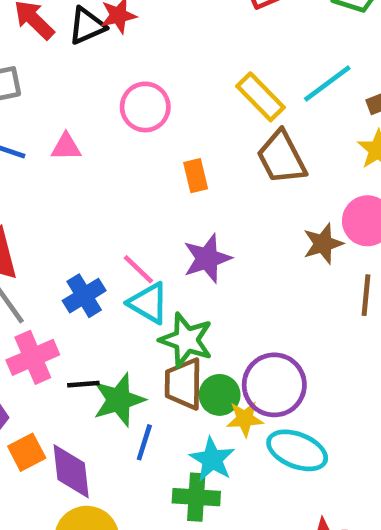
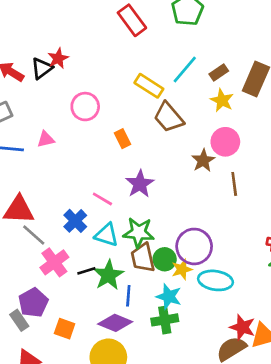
cyan triangle: (149, 303) -> (107, 235), moved
orange square: (27, 452) -> (65, 329), moved, turned -30
purple diamond: (71, 471) -> (115, 323), moved, turned -48

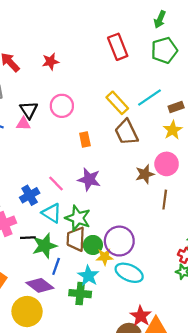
black triangle: (42, 68) -> (29, 110), moved, turned -42
purple star: (140, 184) -> (89, 179), turned 30

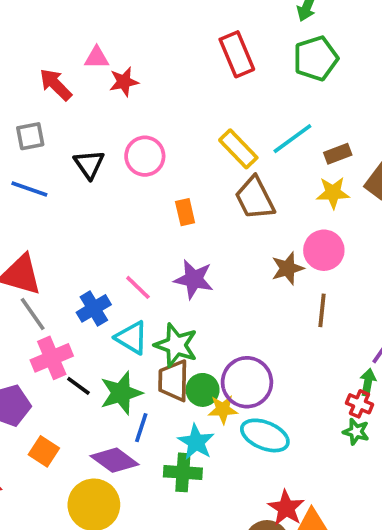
pink triangle: (23, 124) -> (97, 58), moved
yellow star: (173, 130) -> (333, 193), turned 30
black line: (28, 238) -> (78, 386), moved, turned 40

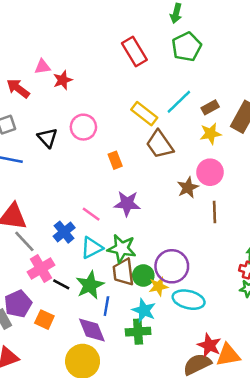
cyan triangle: (132, 338) -> (92, 248), turned -50
orange square: (44, 451) -> (44, 320), moved
purple diamond: (115, 460) -> (92, 330), turned 40

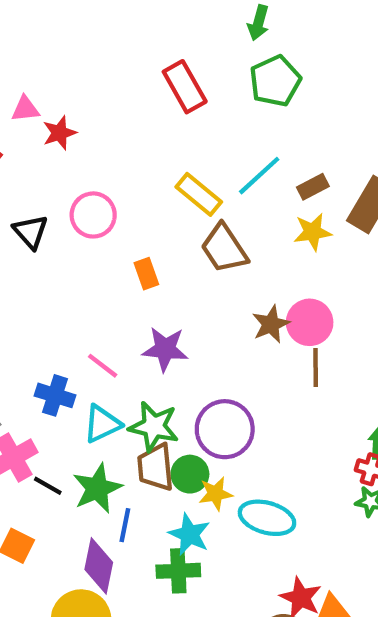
pink circle: (210, 172) -> (310, 322), moved
blue cross: (64, 232) -> (55, 395), turned -35
purple circle: (172, 266) -> (225, 429), moved
purple diamond: (92, 330) -> (99, 566), turned 32

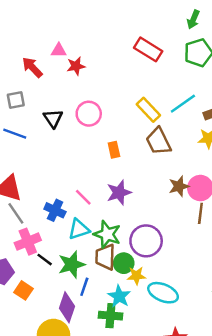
red rectangle: (185, 87) -> (148, 49), turned -36
purple star: (165, 349) -> (119, 193), turned -30

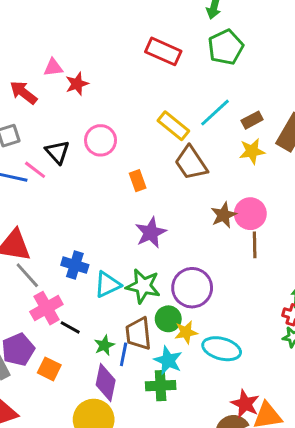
pink line: (83, 197) -> (35, 170), moved
brown trapezoid: (105, 257) -> (138, 334), moved
green star: (72, 264) -> (104, 345), moved, size x0.6

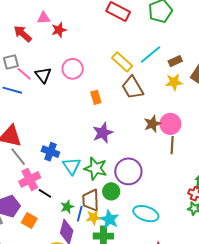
pink line: (35, 170) -> (24, 74), moved
cyan triangle: (107, 284) -> (72, 166), turned -42
yellow star: (186, 332) -> (94, 217), moved

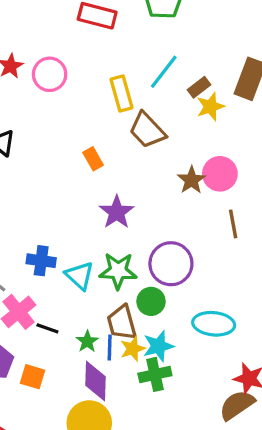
brown rectangle: (175, 61) -> (199, 87), moved
yellow rectangle: (122, 62) -> (121, 94), turned 45
pink circle: (73, 69) -> (50, 74), moved
brown line: (172, 145) -> (233, 224), moved
cyan star: (109, 219) -> (158, 346), turned -30

